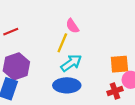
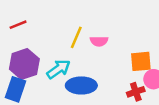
pink semicircle: (72, 26) -> (99, 41), moved, turned -56
cyan arrow: (71, 63) -> (59, 69), moved

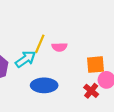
cyan arrow: (59, 69) -> (25, 59), moved
red cross: (136, 92) -> (91, 91), turned -32

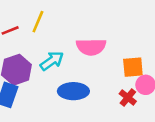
yellow line: (40, 44) -> (38, 22), moved
pink semicircle: (59, 47) -> (91, 47), size x1.6

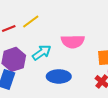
yellow line: (38, 22) -> (31, 21), turned 30

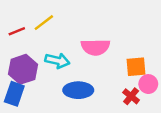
cyan arrow: (42, 52) -> (57, 61), turned 48

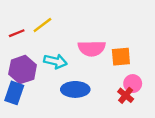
orange square: (136, 67) -> (121, 57), moved
pink circle: (148, 84) -> (133, 84), moved

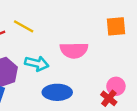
yellow line: (42, 25) -> (24, 26), turned 66
orange square: (121, 57) -> (116, 26), moved

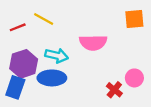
blue ellipse: (57, 92) -> (52, 78), moved
red cross: (109, 98) -> (114, 90), moved

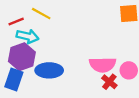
pink semicircle: (93, 43) -> (103, 65), moved
cyan arrow: (57, 56) -> (28, 36), moved

